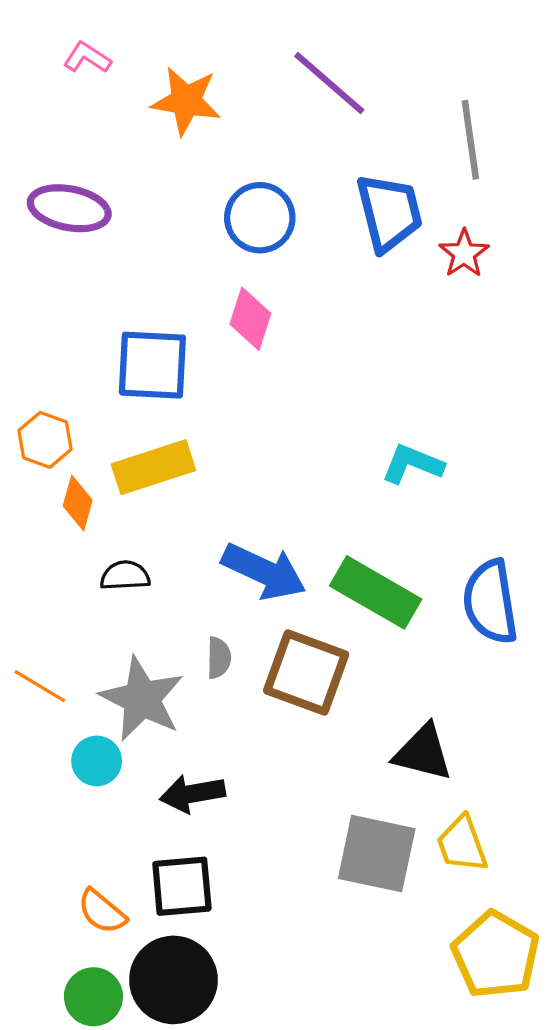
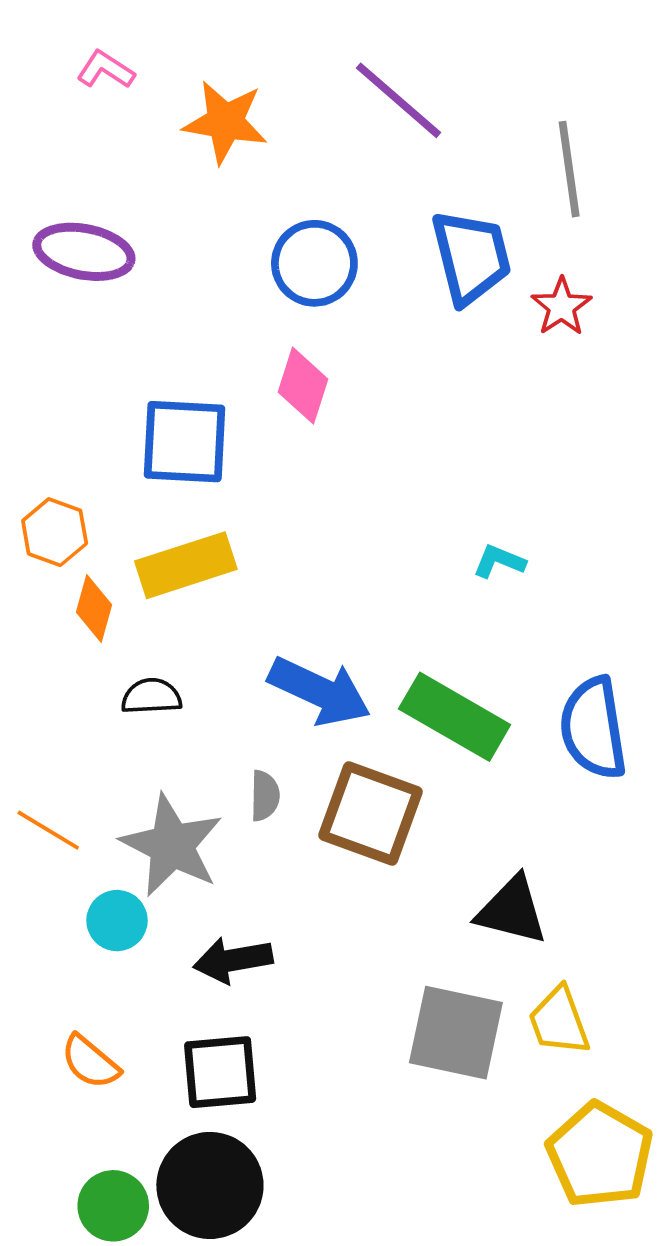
cyan L-shape: (412, 464) -> (499, 561), size x0.7
orange semicircle: (102, 911) -> (90, 1062), moved

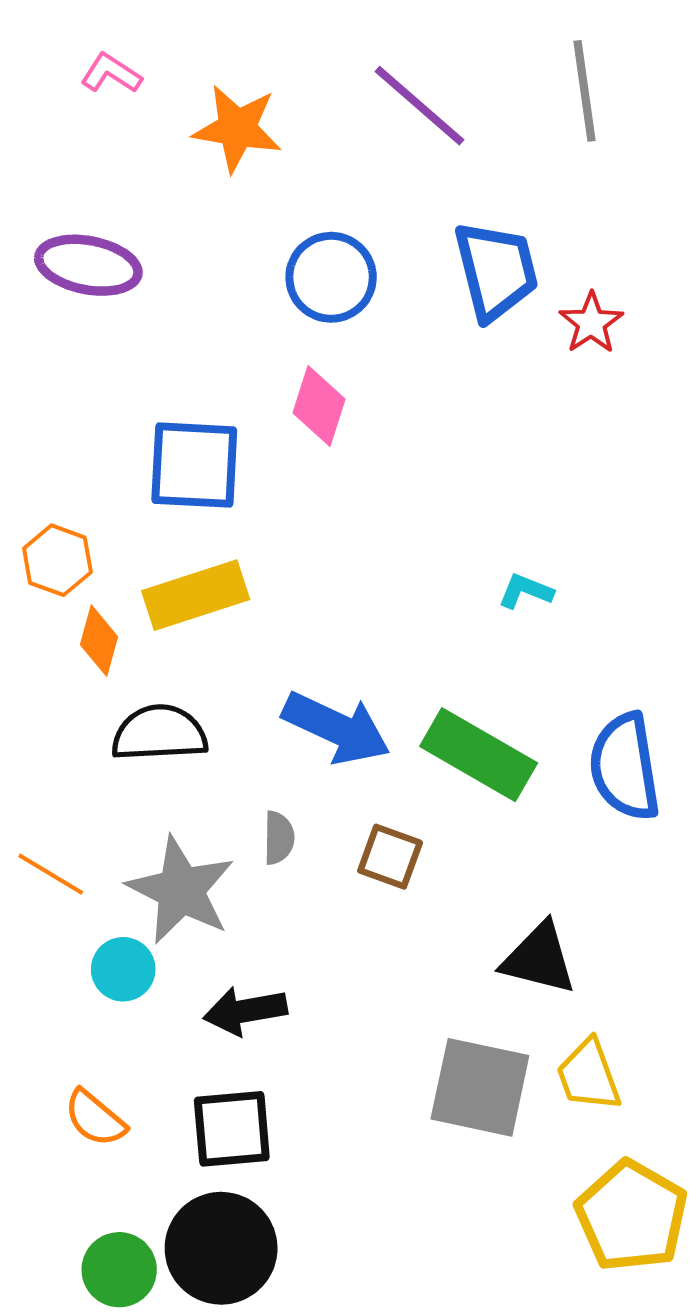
gray line: (569, 169) -> (585, 91), moved
black semicircle: (151, 696) -> (159, 733), size x1.5
brown square: (370, 814) -> (390, 857), size x0.6

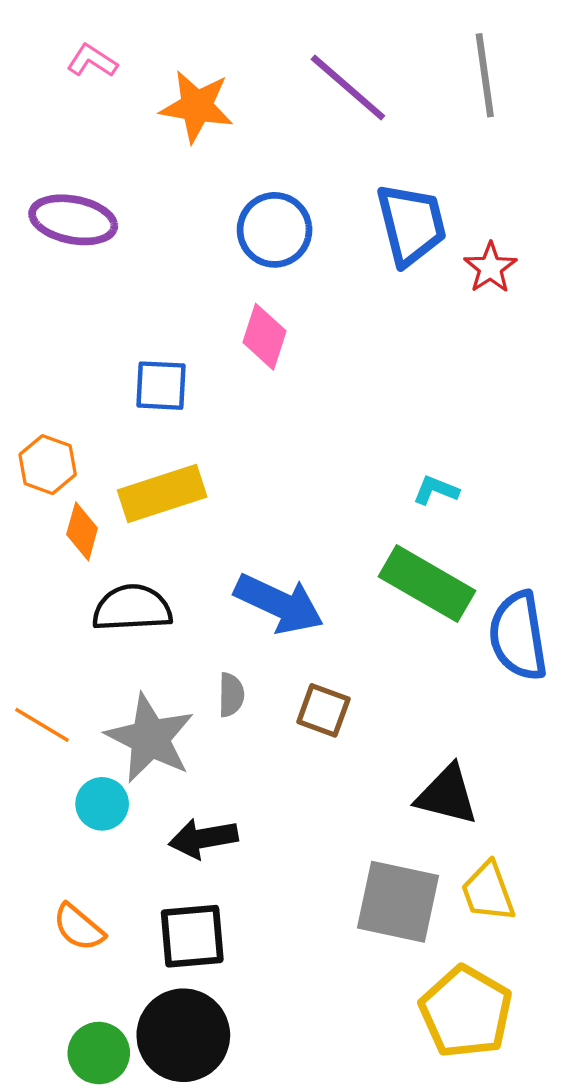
blue square: (194, 465) -> (161, 386), size x0.7
green rectangle: (479, 755) -> (427, 584), moved
yellow pentagon: (631, 1216) -> (466, 1012), moved

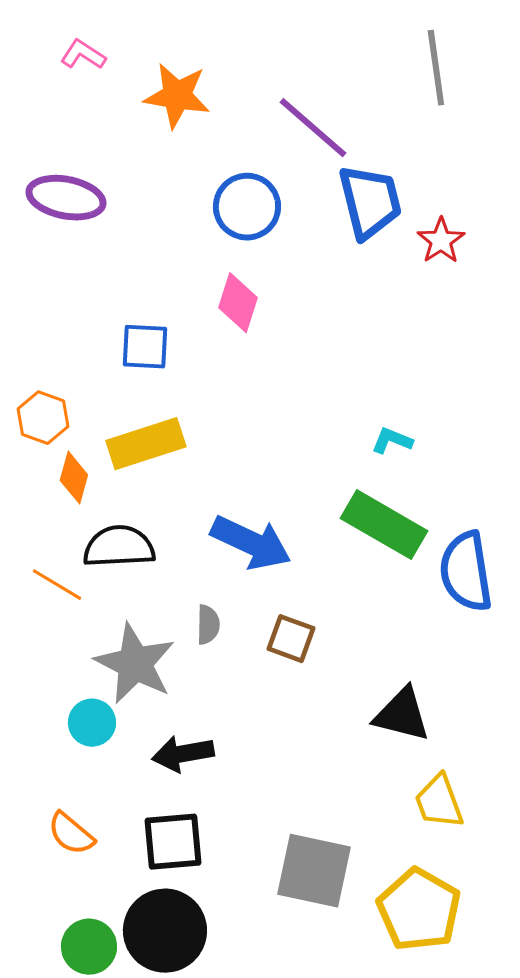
purple line: (348, 87) -> (313, 128), moved
orange line: (42, 725) -> (57, 585), moved
gray square: (398, 902) -> (314, 871), moved

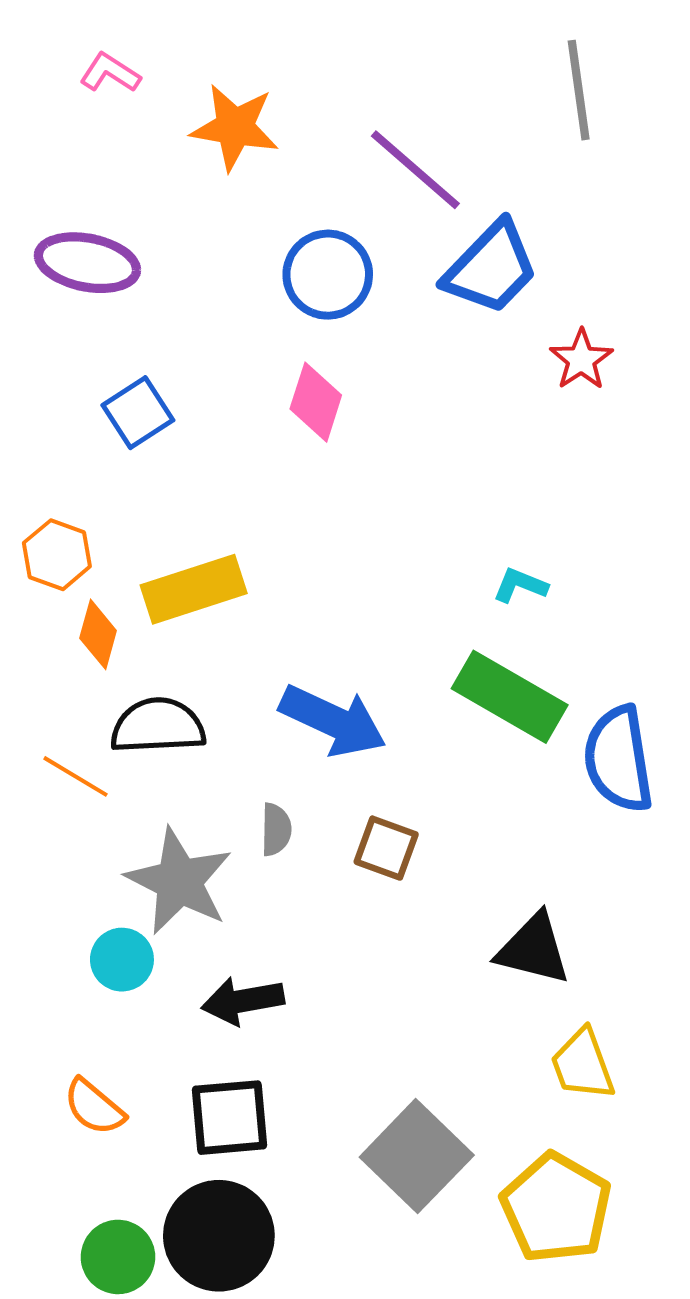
blue trapezoid: (370, 202) -> (491, 268), turned 58
red star: (441, 241) -> (581, 360), moved
blue square: (145, 347) -> (138, 413), moved, turned -36
gray square: (314, 871) -> (417, 1156), turned 32

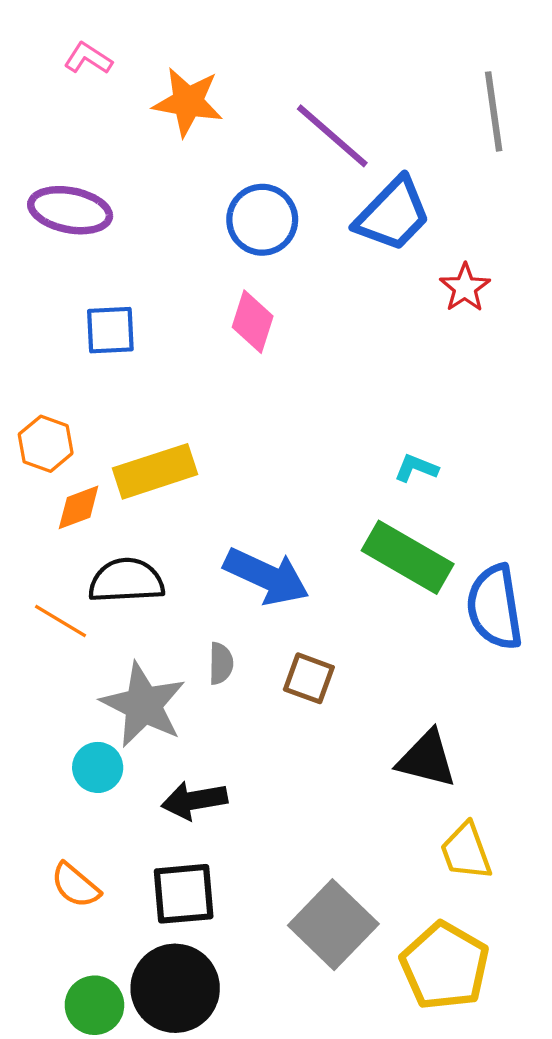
gray line: (579, 90) -> (494, 111), moved
blue square: (138, 413) -> (110, 330), turned 30
orange diamond: (98, 634) -> (79, 507), turned 54

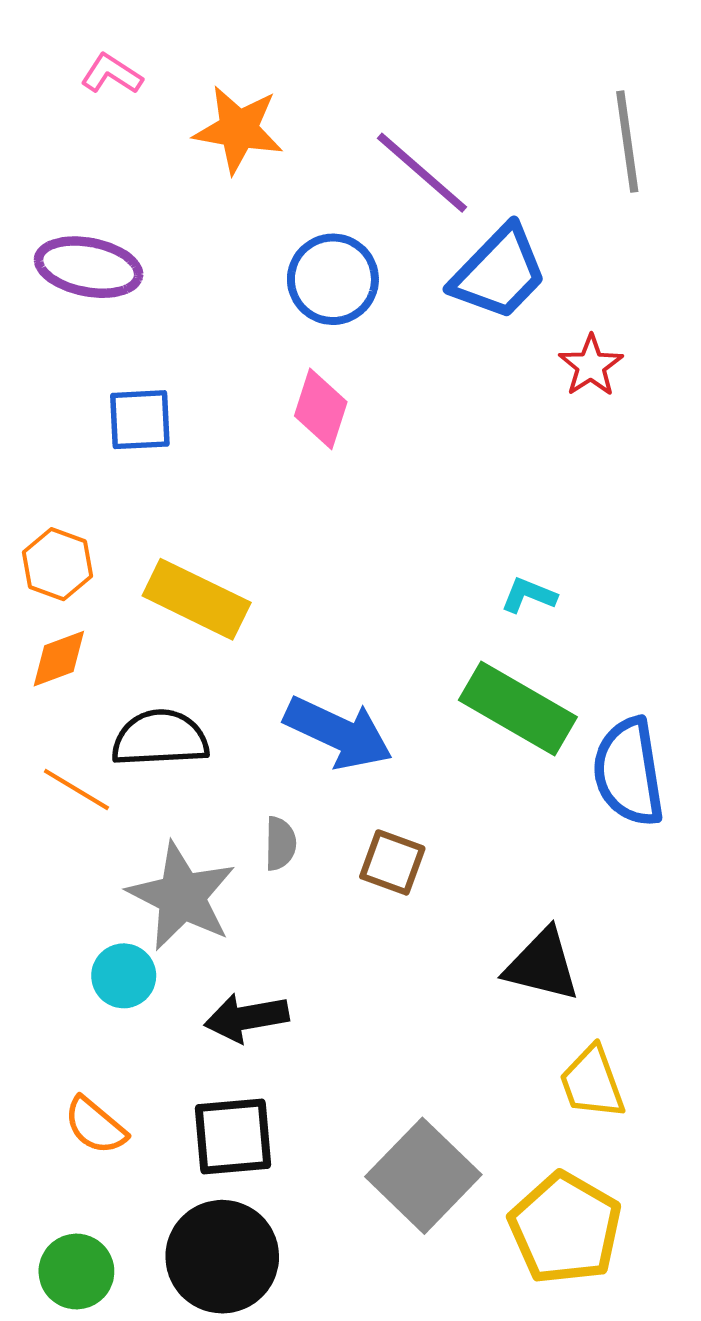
yellow rectangle: (155, 471) -> (197, 599), turned 44
orange diamond: (79, 507) -> (59, 659), moved
green circle: (94, 1005) -> (76, 1272), moved

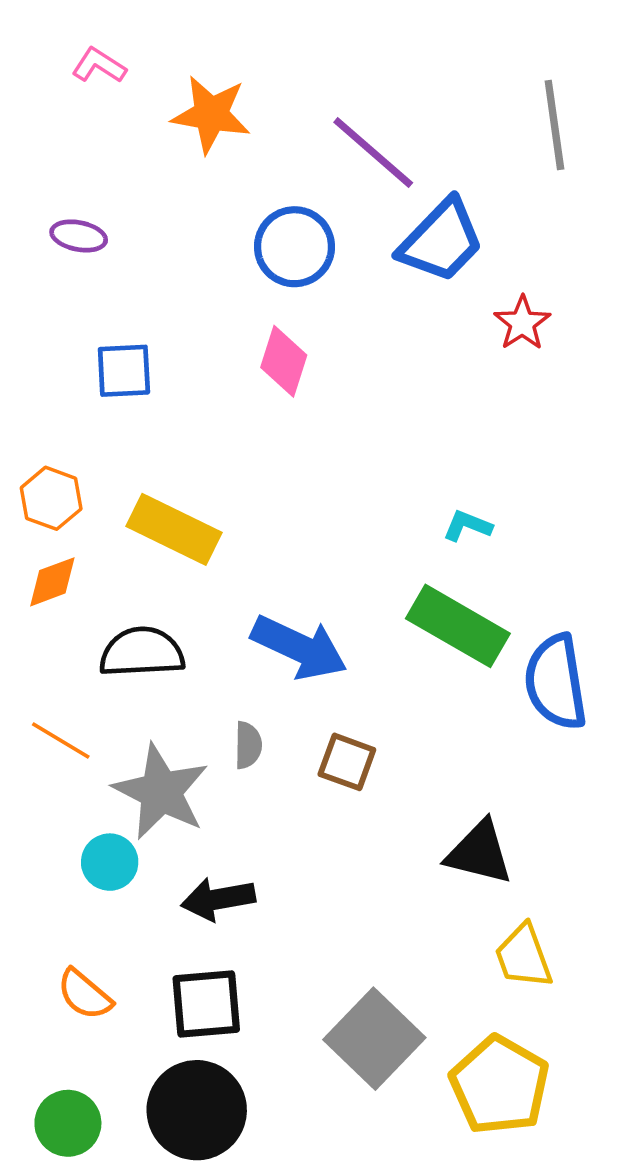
purple ellipse: (89, 267) -> (79, 236), size x0.6
orange line: (76, 790) -> (61, 740), moved

